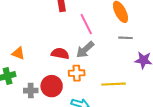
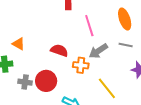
gray arrow: (85, 50) -> (98, 51), moved
orange cross: (77, 73) -> (81, 65), moved
yellow line: (114, 84) -> (107, 88), turned 45

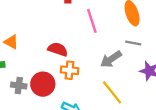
gray arrow: (98, 51) -> (111, 59), moved
orange cross: (81, 65) -> (70, 70), moved

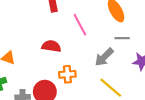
red semicircle: (58, 49) -> (51, 46), moved

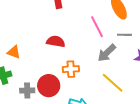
pink line: (80, 25) -> (97, 27), moved

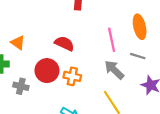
gray arrow: (107, 53) -> (114, 70), turned 72
red circle: (49, 86) -> (47, 71), moved

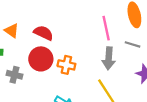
red semicircle: (64, 43) -> (43, 33), moved
gray arrow: (114, 70) -> (109, 58), turned -130

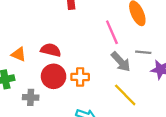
gray line: (132, 44) -> (143, 52), moved
gray arrow: (109, 58) -> (121, 62), turned -35

